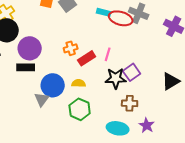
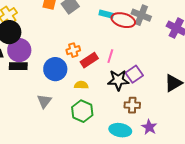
purple circle: (30, 48) -> (19, 50), moved
black rectangle: (26, 67) -> (18, 66), moved
blue circle: (53, 85) -> (55, 69), moved

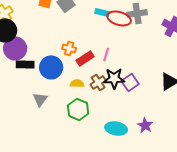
gray cross: (141, 15) -> (137, 13), turned -30
orange cross: (73, 50) -> (69, 48), turned 32
black rectangle: (18, 66) -> (25, 64), moved
purple square: (134, 74) -> (130, 82), moved
brown cross: (132, 105) -> (98, 82), moved, turned -35

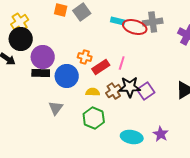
purple circle: (15, 48) -> (43, 57), moved

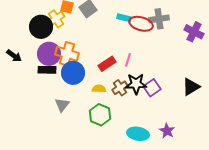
yellow cross: (20, 22) -> (56, 19), moved
black circle: (21, 39) -> (41, 27), moved
orange cross: (85, 57) -> (67, 54), moved, size x1.6

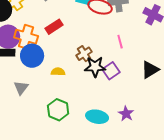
pink line: (128, 60) -> (120, 42), moved, turned -32
red rectangle: (107, 64) -> (54, 27), moved
brown cross: (120, 88) -> (84, 54), moved
green hexagon: (100, 115) -> (58, 110), moved

